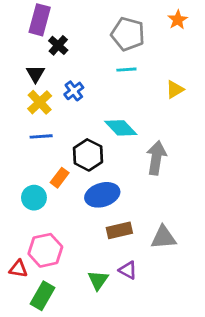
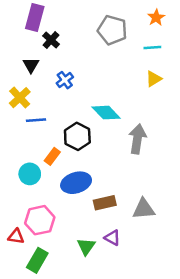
cyan line: (126, 70) -> (152, 48), moved
yellow cross: (40, 102) -> (20, 98), moved
blue ellipse: (102, 195) -> (76, 183), moved

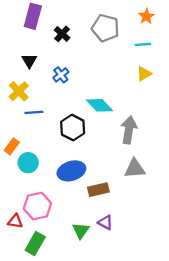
black cross: (51, 40) -> (62, 34), moved
orange rectangle: (52, 156) -> (12, 146), moved
gray triangle: (144, 209) -> (135, 169), moved

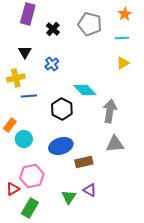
yellow cross: (19, 91) -> (16, 78), turned 30
red triangle: (15, 221) -> (13, 189), turned -40

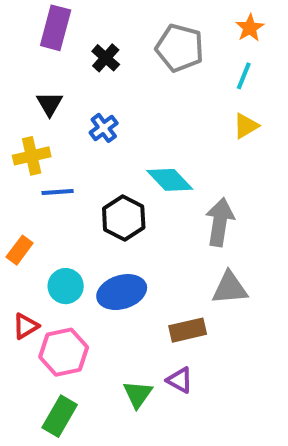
cyan line: (122, 38) -> (244, 76), turned -64
cyan circle: (24, 139) -> (66, 286), moved
brown rectangle: (84, 162) -> (188, 330), moved
red triangle: (13, 189) -> (26, 326), moved

